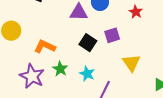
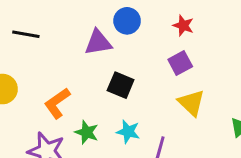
purple square: (112, 35) -> (180, 63), moved
orange L-shape: (45, 47) -> (57, 103), turned -50

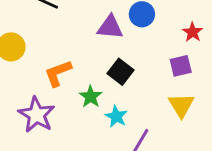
green star: (87, 132) -> (91, 97), moved

